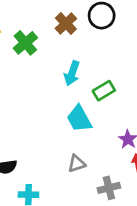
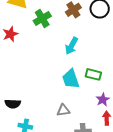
green rectangle: (104, 91) -> (93, 74), moved, turned 35

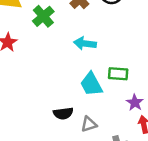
cyan arrow: (71, 46) -> (85, 43), turned 78
black semicircle: (13, 104) -> (63, 113), moved

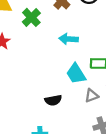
gray triangle: (89, 124) -> (92, 96), moved

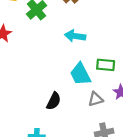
black semicircle: (53, 100) -> (54, 101), turned -56

